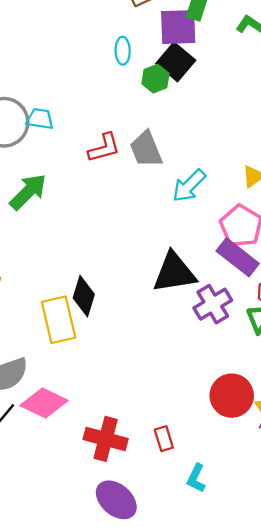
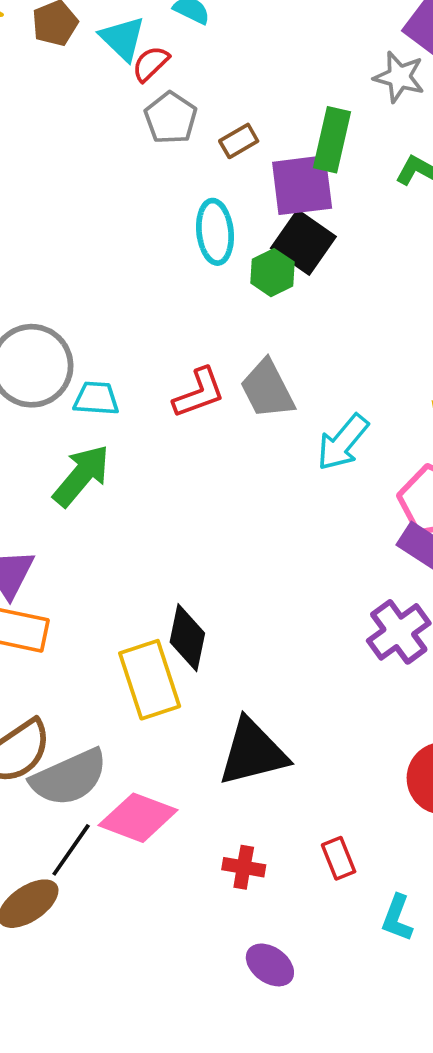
cyan ellipse: (123, 51) -> (215, 232), size x1.4
cyan trapezoid: (40, 119) -> (96, 398), moved
black triangle: (174, 273) -> (253, 752), moved
red cross: (106, 439) -> (244, 867), size x0.6
purple ellipse: (116, 500) -> (270, 965), size x0.7

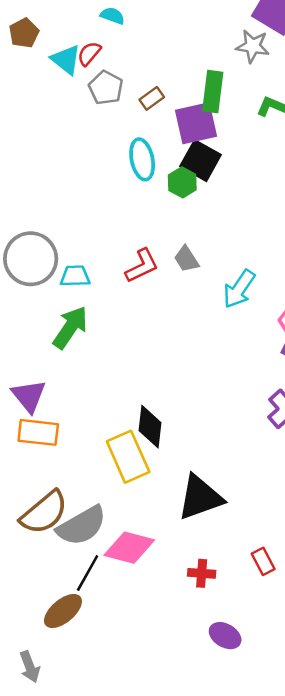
cyan triangle: (123, 39) -> (66, 60), moved
gray trapezoid: (267, 389) -> (186, 259), size x0.7

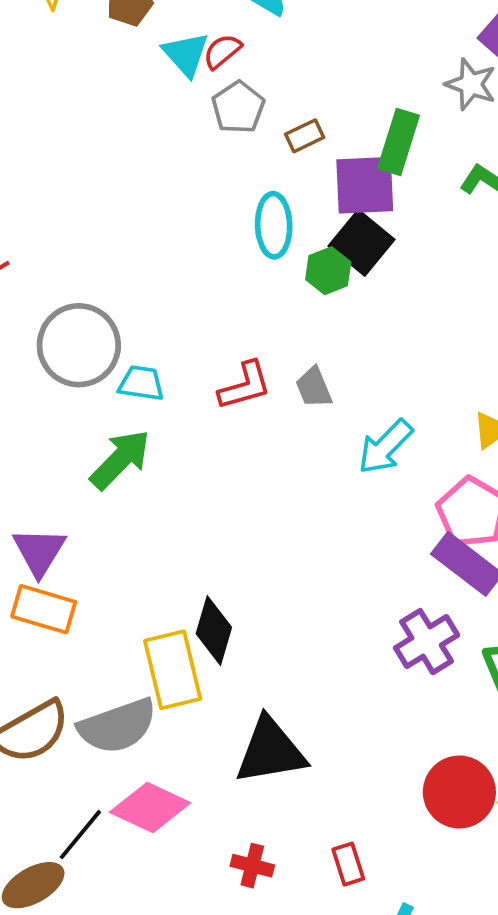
gray semicircle: (82, 526) -> (118, 726), moved

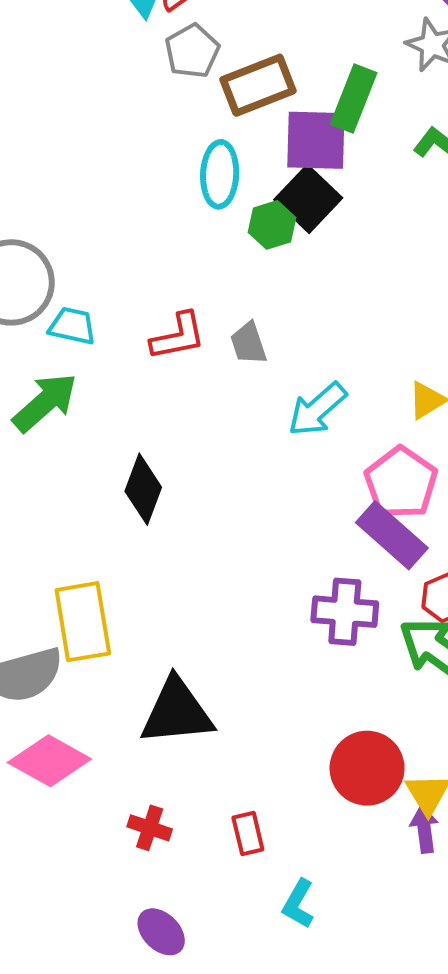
brown rectangle: (305, 136) -> (258, 85), size x1.8
black diamond: (214, 631) -> (143, 489), moved
purple cross: (427, 642) -> (345, 612), turned 32

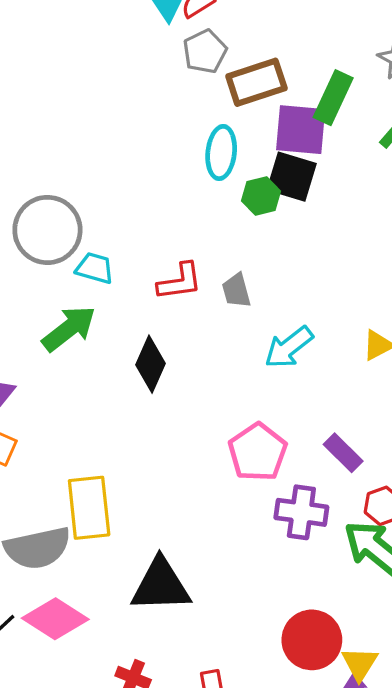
black square: (308, 199) -> (292, 177), turned -30
pink pentagon: (401, 483) -> (258, 452), moved
black diamond: (143, 489) -> (150, 364), moved
purple rectangle: (392, 535) -> (343, 453), size x0.7

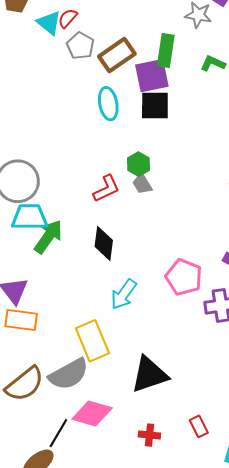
green hexagon: (261, 196) -> (139, 164), moved
cyan trapezoid: (95, 268) -> (30, 217), moved, size x1.5
cyan arrow: (289, 347) -> (124, 294), moved

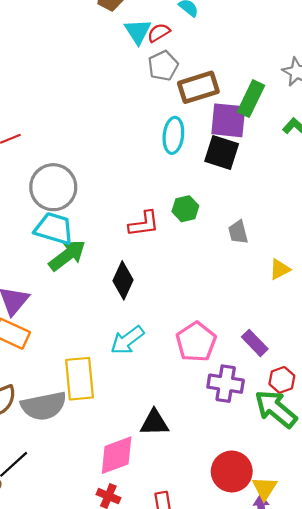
gray trapezoid: (142, 184) -> (238, 232), moved
black triangle: (149, 375) -> (154, 423), moved, size x0.7
pink diamond: (92, 413) -> (117, 455), moved, turned -54

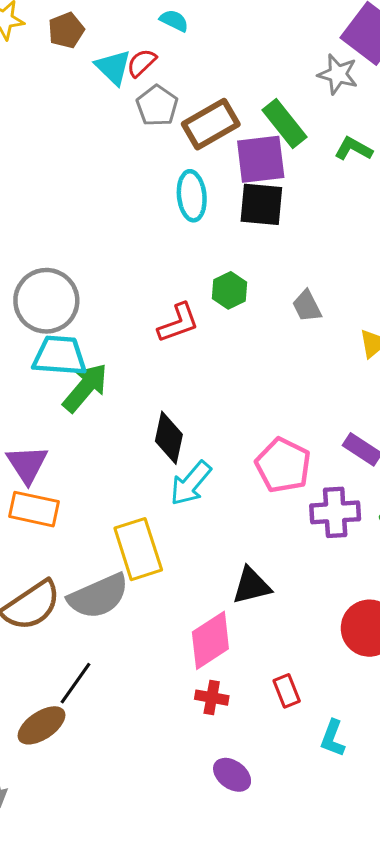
green rectangle: (251, 99) -> (284, 124), turned -52
black diamond: (123, 280) -> (169, 438), moved

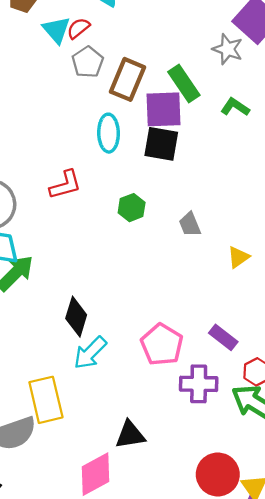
brown rectangle: (211, 124) -> (127, 79), turned -42
red L-shape: (178, 323) -> (65, 185), moved

